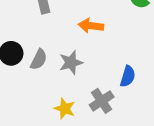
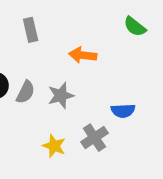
blue semicircle: (128, 76) -> (123, 111), turned 70

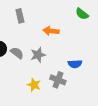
gray semicircle: (26, 92) -> (17, 53), turned -80
gray cross: (94, 138) -> (58, 80), turned -35

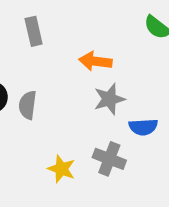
gray semicircle: (17, 53) -> (28, 105), turned -120
gray star: (38, 55) -> (109, 99), moved

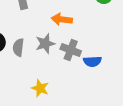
gray star: (109, 99) -> (45, 44), moved
gray cross: (109, 159) -> (71, 50), moved

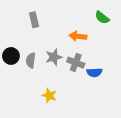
orange arrow: (62, 19) -> (78, 36), moved

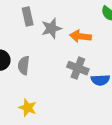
gray star: (54, 57) -> (51, 28), moved
yellow star: (49, 95) -> (28, 108), moved

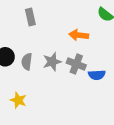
gray star: (51, 28) -> (52, 62), moved
yellow star: (28, 108) -> (18, 100), moved

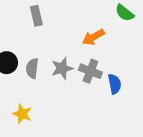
orange arrow: (79, 35) -> (93, 37), turned -36
blue semicircle: (97, 75) -> (115, 84), turned -98

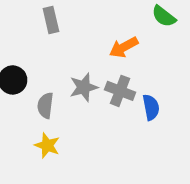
gray semicircle: (32, 68) -> (45, 105), moved
yellow star: (22, 114) -> (47, 145), moved

